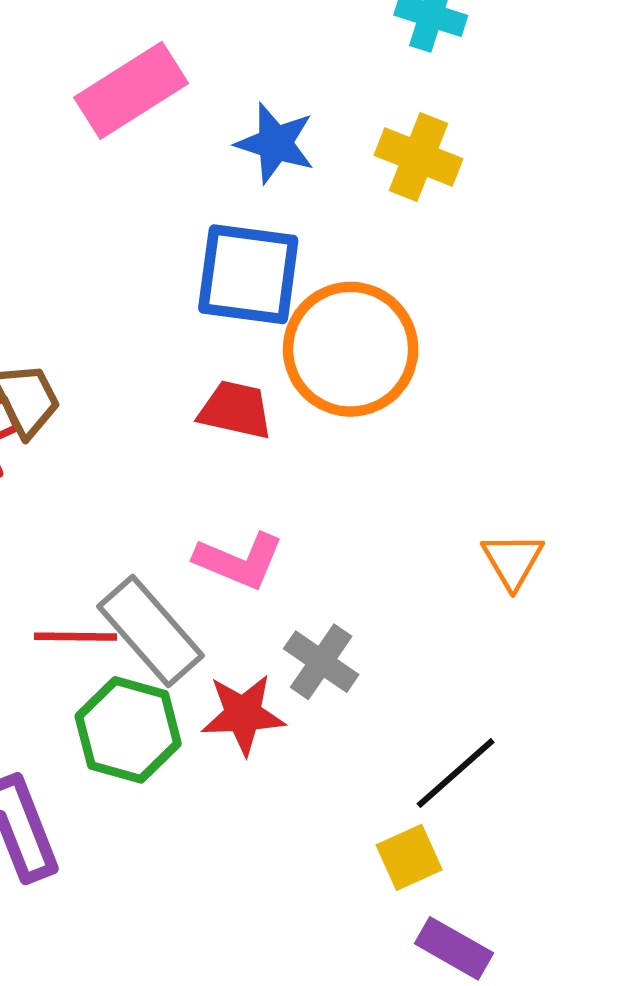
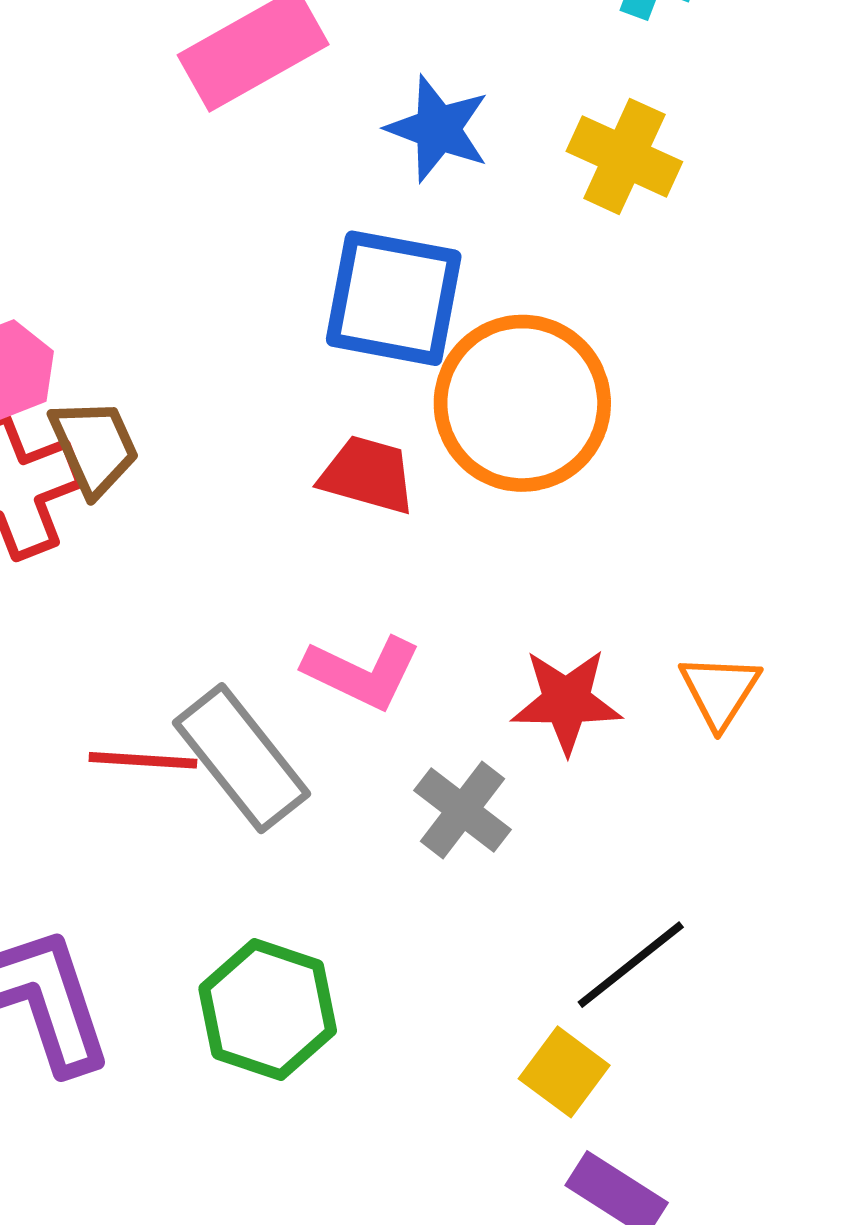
red star: (243, 714) -> (566, 701), moved
green hexagon: (128, 730) -> (268, 1009), moved
yellow square: (409, 857) -> (564, 1072), turned -32

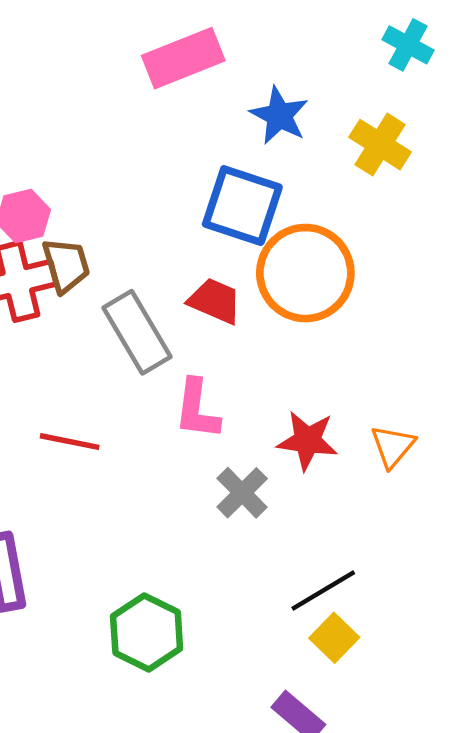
pink L-shape: (362, 672) -> (197, 409), turned 64
gray rectangle: (241, 758) -> (137, 332), moved
green hexagon: (268, 1009) -> (147, 632), moved
yellow square: (564, 1072) -> (334, 638), moved

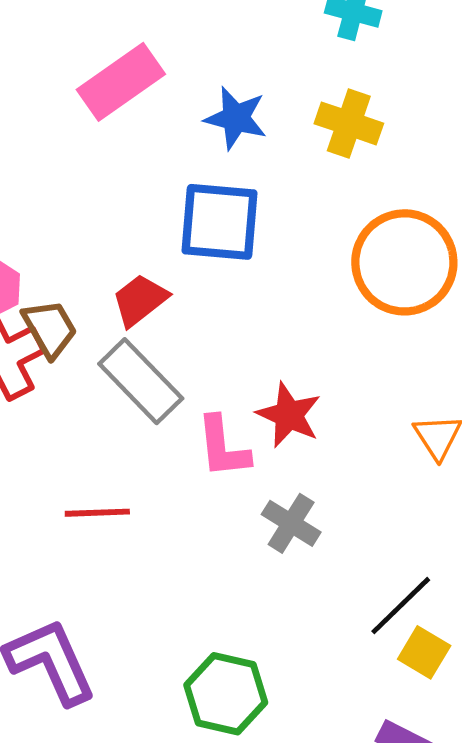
orange circle: (305, 273) -> (404, 262), moved
red trapezoid: (215, 301) -> (140, 300), moved, turned -48
red star: (307, 440) -> (289, 415), moved, turned 30

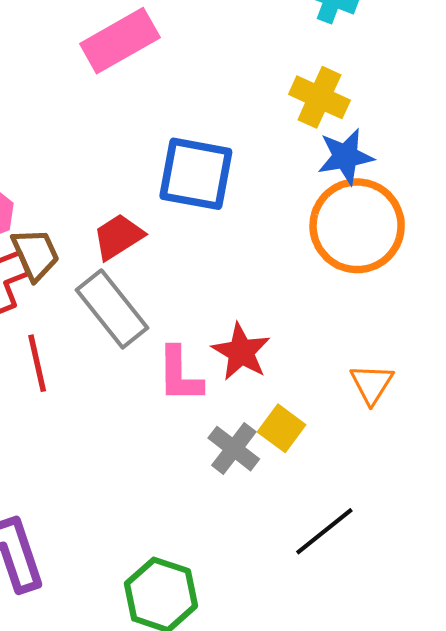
blue star: (236, 118) -> (345, 156), moved, turned -30
red line: (97, 513) -> (37, 363), moved, turned 74
yellow square: (424, 652) -> (282, 428), moved

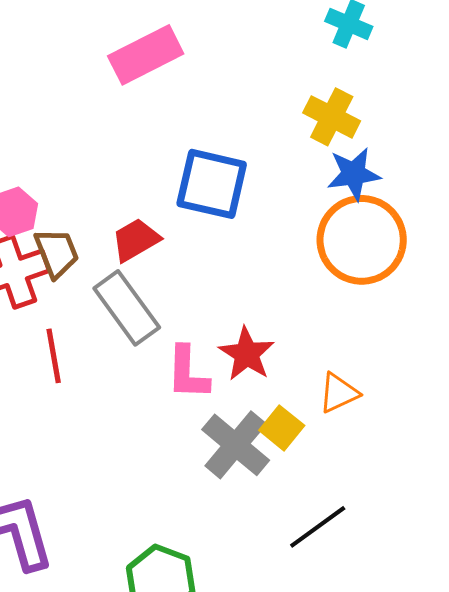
orange triangle: (372, 384) -> (339, 393), moved, turned 30
gray cross: (234, 449) -> (236, 445), size x1.4

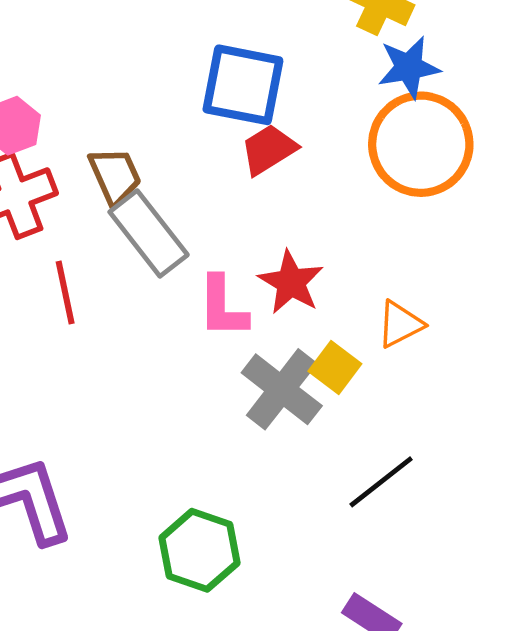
red trapezoid: (136, 240) -> (269, 150), moved
brown trapezoid: (57, 253) -> (115, 176), moved

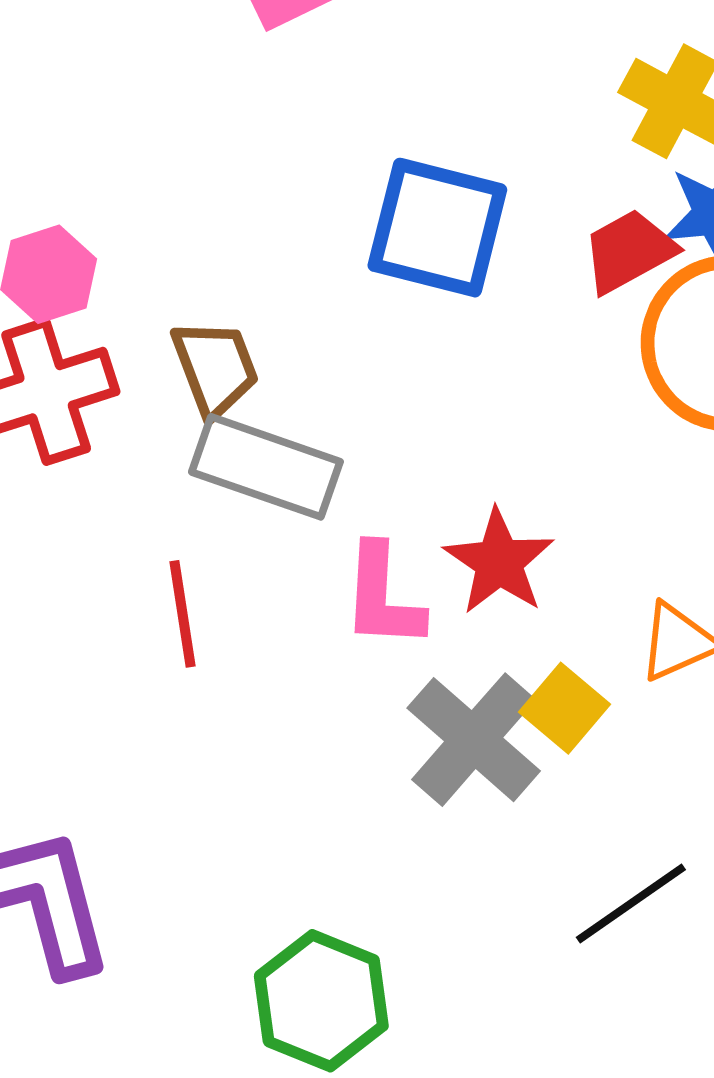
red trapezoid: (269, 150) -> (629, 251), moved
gray rectangle: (149, 233) -> (266, 467), turned -36
red line: (65, 293) -> (183, 614), moved

